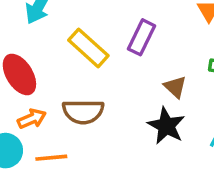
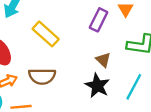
purple rectangle: (142, 37) -> (99, 20), moved

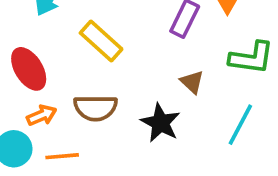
black star: (97, 86) -> (161, 123), moved

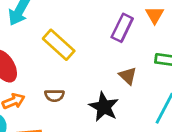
brown semicircle: (96, 108) -> (54, 96), size x0.6

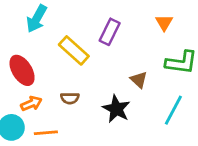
purple rectangle: (122, 28) -> (110, 32), moved

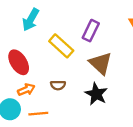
brown triangle: (139, 80) -> (101, 63), moved, size x1.6

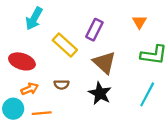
red ellipse: (19, 62) -> (22, 61), turned -40

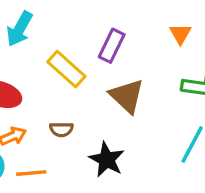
black star: (100, 93) -> (107, 160), moved

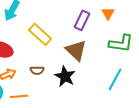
purple rectangle: (112, 46) -> (82, 20), moved
black star: (107, 160) -> (65, 76), moved

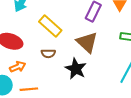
brown semicircle: (37, 70) -> (48, 53), moved

